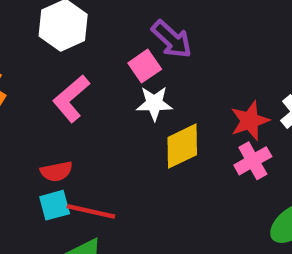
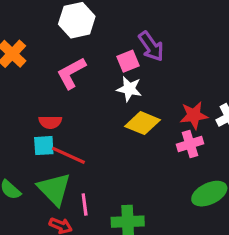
yellow diamond: (182, 146) -> (142, 123), turned 36

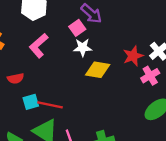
red semicircle: (50, 122) -> (16, 78), moved
pink cross: (190, 144) -> (150, 76), moved

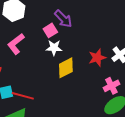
yellow diamond: (98, 70) -> (66, 68), turned -40
pink cross: (150, 76) -> (111, 86), moved

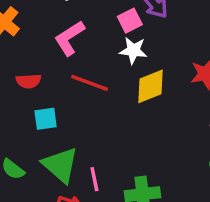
red line: (23, 96) -> (90, 83), moved

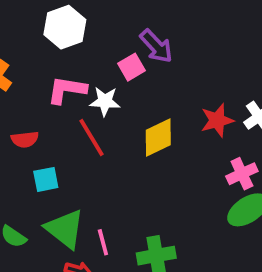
pink L-shape: (69, 38) -> (67, 90), turned 45
white star: (133, 50) -> (105, 101), moved
red line: (90, 83) -> (92, 138), turned 42

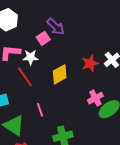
pink cross: (242, 174) -> (95, 98), moved
pink line: (103, 242) -> (40, 110), moved

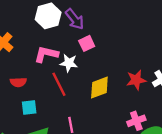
purple arrow: (56, 27) -> (75, 19), moved

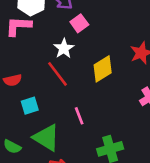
pink L-shape: (46, 54) -> (18, 26), moved
white star: (69, 63) -> (64, 48), turned -30

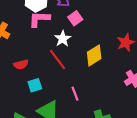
pink L-shape: (18, 26) -> (39, 19), moved

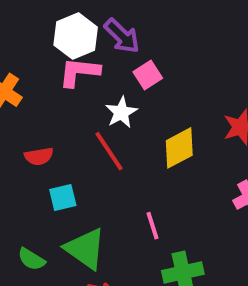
pink line: (75, 94) -> (153, 226), moved

